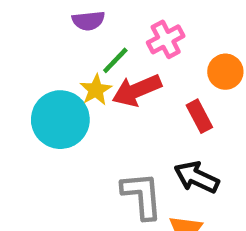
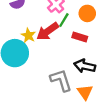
green line: (115, 60) -> (64, 20), moved
red rectangle: (199, 116) -> (80, 37), turned -32

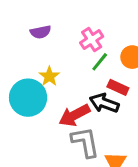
red arrow: (48, 31) -> (74, 115), moved
black arrow: (85, 66) -> (104, 103), moved

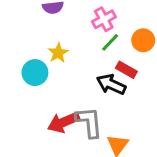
cyan circle: (28, 98) -> (35, 73), size x0.7
red arrow: (74, 115) -> (64, 122), moved

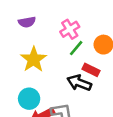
yellow star: (58, 53) -> (34, 59), size x1.5
cyan circle: (35, 73) -> (29, 99), moved

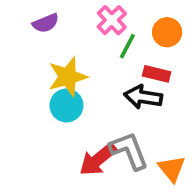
yellow star: (34, 59) -> (68, 77), turned 30
cyan circle: (29, 99) -> (66, 105), moved

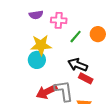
pink cross: (112, 20) -> (59, 20), moved, turned 35
red rectangle: (157, 74) -> (86, 78), moved

